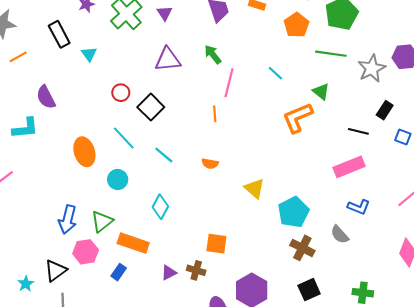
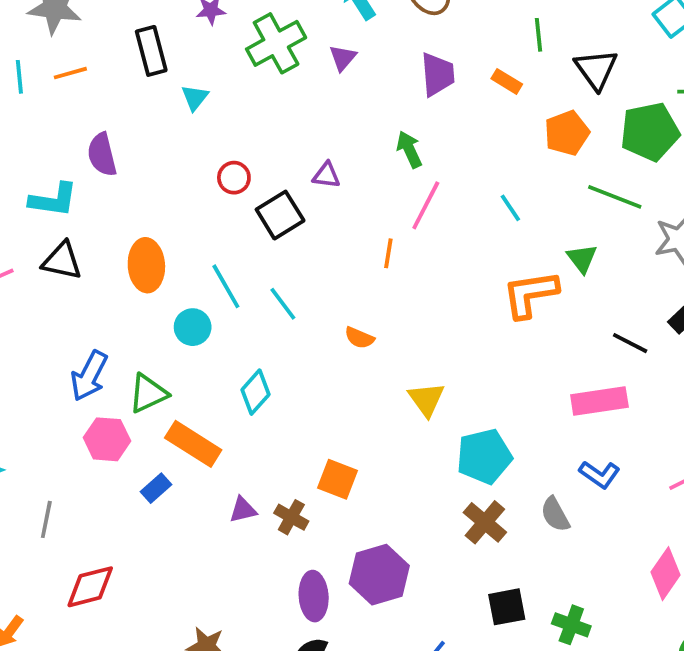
purple triangle: (168, 60) -> (326, 175), moved, size x0.6
cyan line: (124, 138) -> (226, 286), moved
black triangle: (55, 270) -> (62, 261), moved, turned 35
black square: (309, 290) -> (507, 607), moved

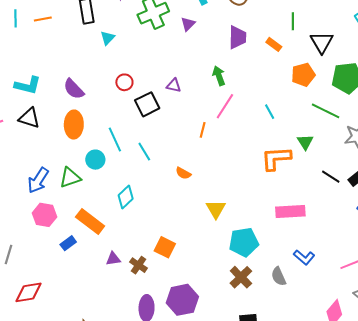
purple semicircle: (102, 155) -> (74, 89), moved, turned -35
black line: (630, 343) -> (331, 177), moved
green triangle: (148, 393) -> (70, 178), moved
pink rectangle: (599, 401) -> (290, 211), moved

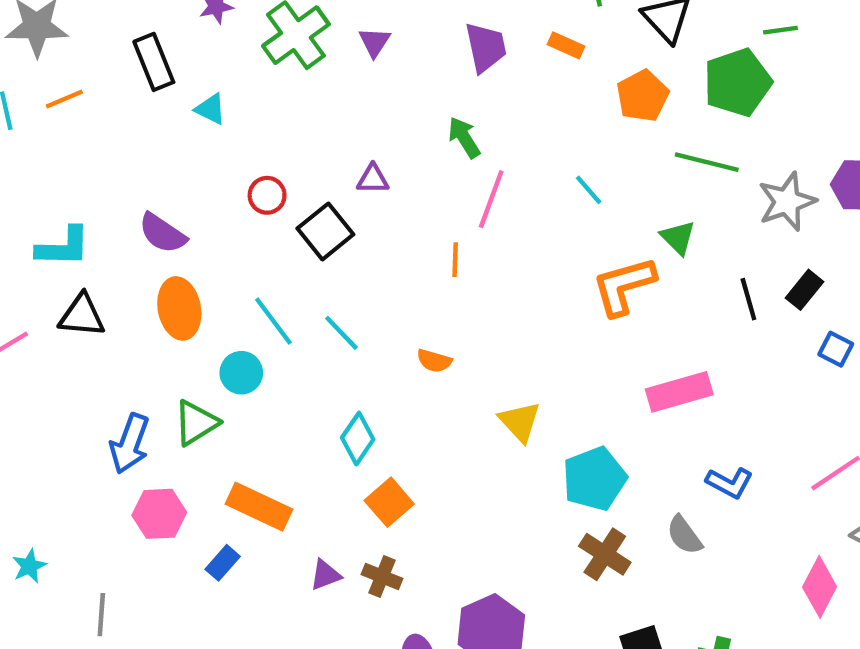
cyan triangle: (108, 38) -> (211, 109), turned -35
black line: (331, 177) -> (748, 299), turned 54
cyan diamond: (126, 197) -> (358, 439), moved
orange square: (165, 247) -> (389, 502), moved, turned 35

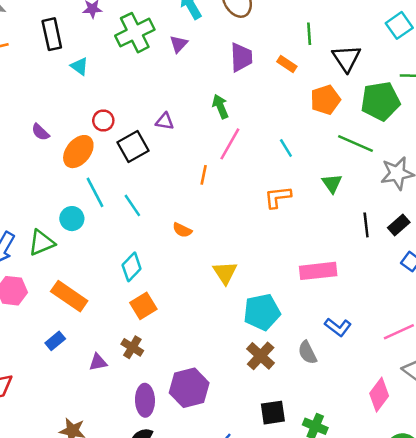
purple semicircle: (162, 233) -> (40, 132), size x0.7
orange L-shape: (624, 286) -> (278, 197), moved, size x0.7
orange ellipse: (179, 308) -> (78, 152), moved, turned 40
blue rectangle: (223, 563) -> (55, 341), moved
purple triangle: (325, 575) -> (98, 362), moved

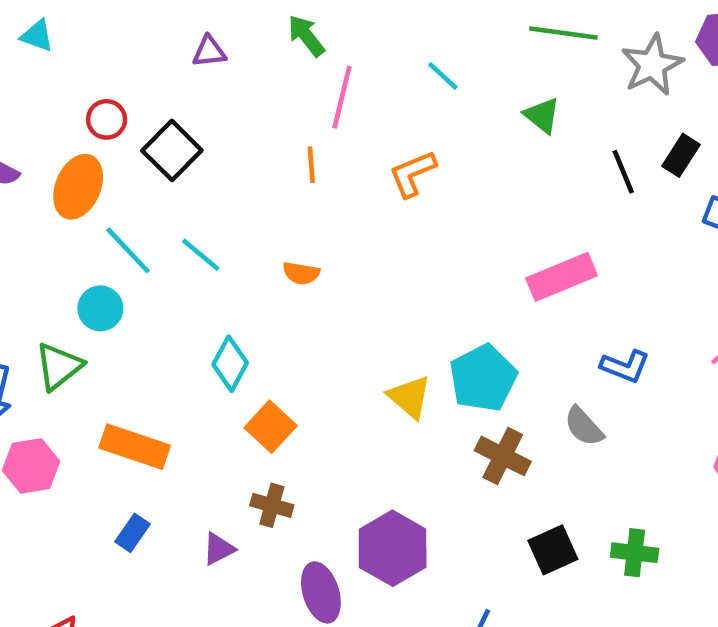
purple triangle: (165, 121) -> (209, 52), moved
orange L-shape: (278, 197) -> (412, 174), moved
yellow triangle: (225, 273) -> (410, 397), moved

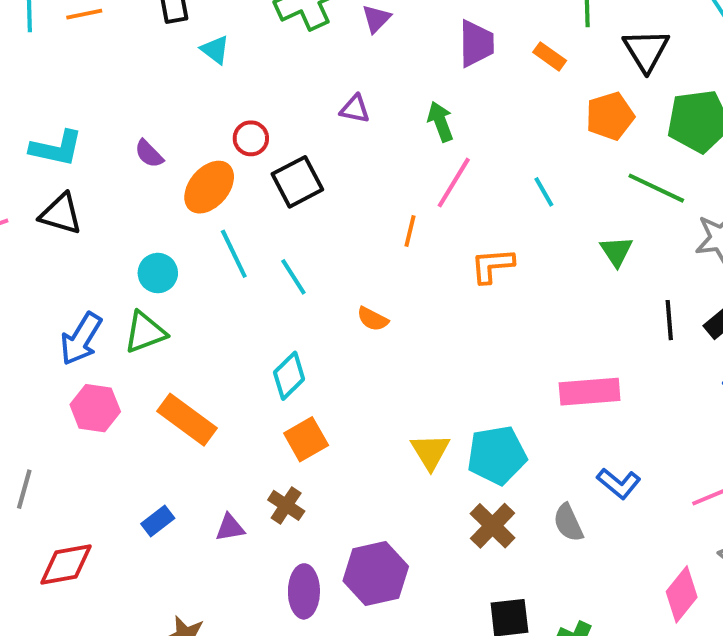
cyan circle: (100, 308) -> (158, 273), moved
blue rectangle: (132, 533) -> (158, 521), moved

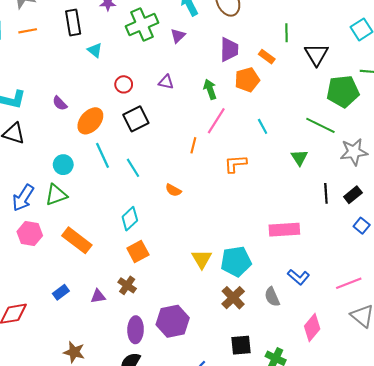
orange pentagon: (610, 116) -> (247, 80), moved
red circle: (251, 138) -> (124, 84), moved
pink diamond: (682, 594) -> (312, 328), moved

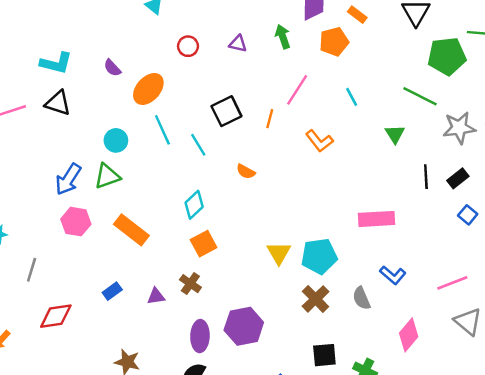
green arrow: (210, 89) -> (283, 37), moved
black square: (136, 119) -> (226, 111), moved
orange L-shape: (235, 164) -> (319, 141), turned -125

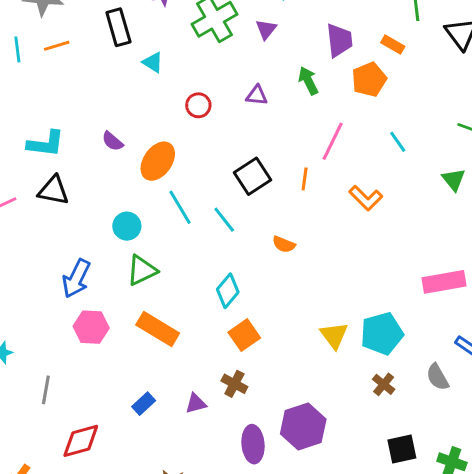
green triangle: (107, 176) -> (142, 270), moved
brown cross: (316, 299) -> (384, 384), size x0.7

